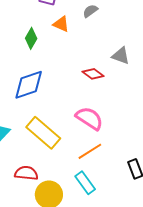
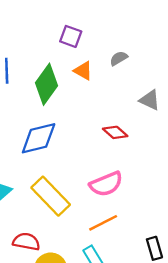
green diamond: (31, 38) -> (46, 84), size x1.6
gray triangle: (121, 56) -> (150, 100), moved
pink semicircle: (89, 118) -> (106, 184), turned 120

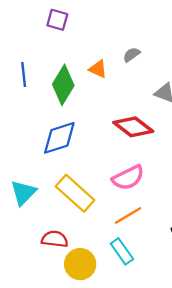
purple square: (71, 36) -> (57, 20), moved
red diamond: (115, 132) -> (133, 127), size x1.6

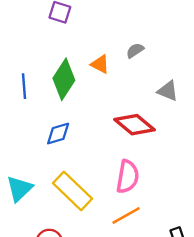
blue line: (24, 74) -> (24, 86), moved
blue diamond: (59, 138) -> (58, 134), size x0.7
pink semicircle: (128, 178) -> (127, 177), turned -56

